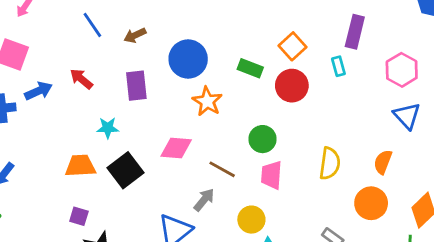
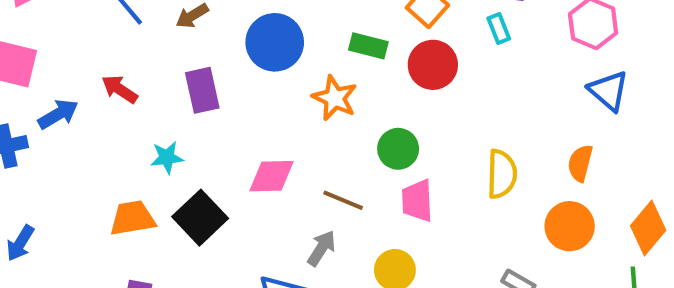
orange star: (207, 101) -> (335, 98), moved

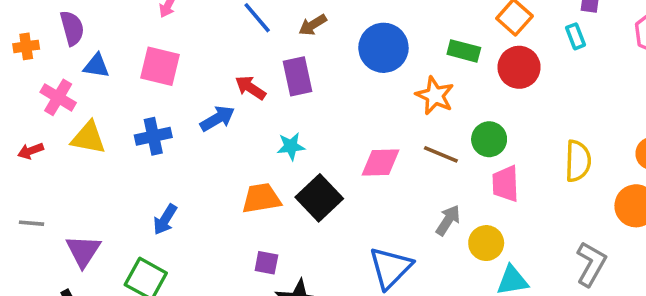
purple rectangle: (202, 90) -> (298, 76), moved
blue arrow: (58, 114) -> (217, 118), moved
brown line: (343, 200) -> (441, 154), moved
gray arrow: (321, 248) -> (448, 220), moved

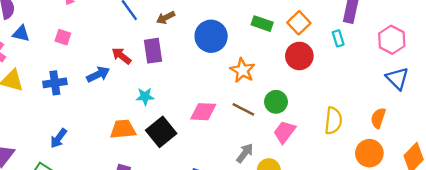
green rectangle: (464, 51) -> (262, 24), moved
pink square: (160, 66) -> (63, 37), size x0.6
pink trapezoid: (505, 184) -> (285, 132), turned 35

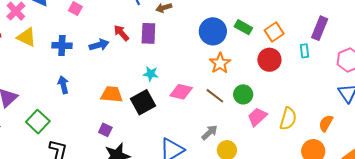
blue circle: (211, 36) -> (213, 31), moved
cyan star: (145, 96) -> (151, 74), moved
pink trapezoid: (285, 132) -> (257, 117), moved
blue arrow: (58, 138) -> (63, 85), moved, turned 120

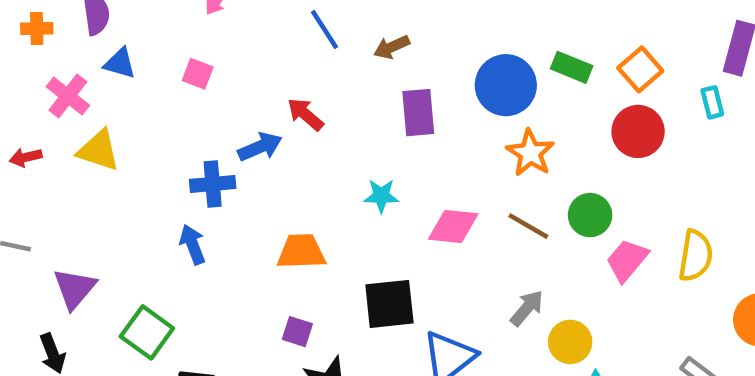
purple rectangle: (148, 33) -> (418, 113), moved
blue cross: (62, 45) -> (213, 184), moved
black square: (143, 102) -> (389, 304), moved, turned 30

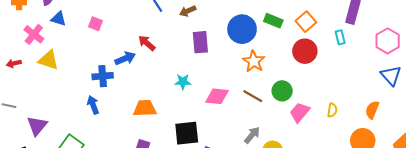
yellow semicircle: (696, 256) -> (332, 110), size x0.6

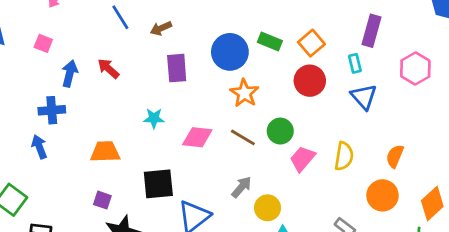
blue arrow: (125, 58) -> (70, 74), moved, turned -54
blue triangle: (391, 75) -> (364, 97), moved
yellow semicircle: (332, 110) -> (344, 156), size x1.5

